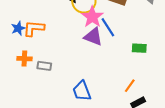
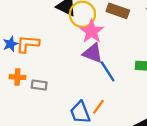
blue line: (108, 27) -> (108, 71), moved
orange line: (130, 86) -> (98, 107), moved

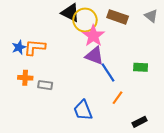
orange line: (98, 107) -> (118, 98), moved

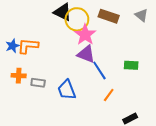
blue trapezoid: (83, 110) -> (67, 90), moved

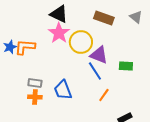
yellow circle: (77, 19) -> (81, 42), moved
pink star: (85, 35) -> (59, 33), moved
purple triangle: (86, 54) -> (99, 55), moved
orange cross: (19, 76) -> (35, 97), moved

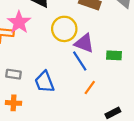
pink star: (59, 33) -> (19, 22), moved
orange cross: (35, 97) -> (13, 103), moved

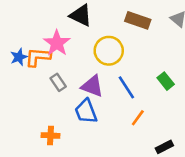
purple triangle: (84, 43) -> (92, 86), moved
green rectangle: (114, 55) -> (166, 81), turned 48
gray rectangle: (13, 74) -> (58, 82), moved, turned 48

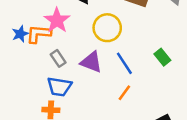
blue trapezoid: (86, 111) -> (59, 87), moved, turned -60
orange line: (138, 118) -> (124, 93), moved

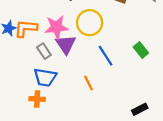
pink star: (57, 20) -> (57, 27), moved, turned 30
purple triangle: (91, 62) -> (66, 44), moved, turned 35
orange line: (124, 93) -> (88, 83), moved, turned -63

